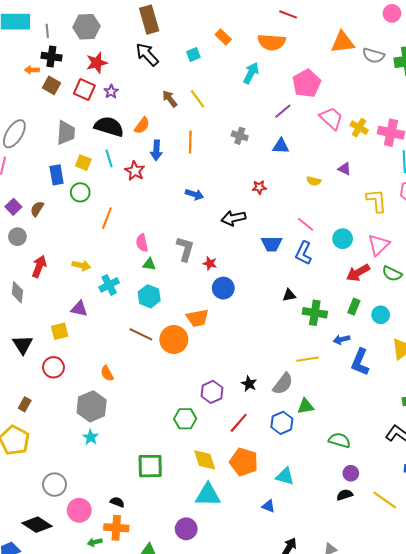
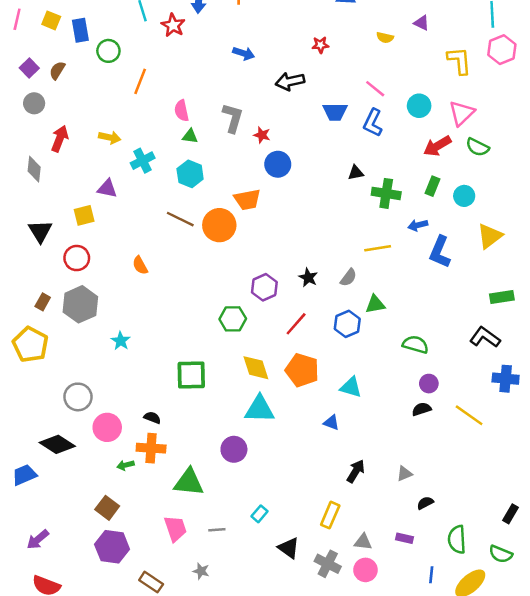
yellow square: (83, 163) -> (51, 20), moved
gray semicircle: (283, 384) -> (348, 278), size x0.7
gray hexagon: (92, 406) -> (80, 304), moved

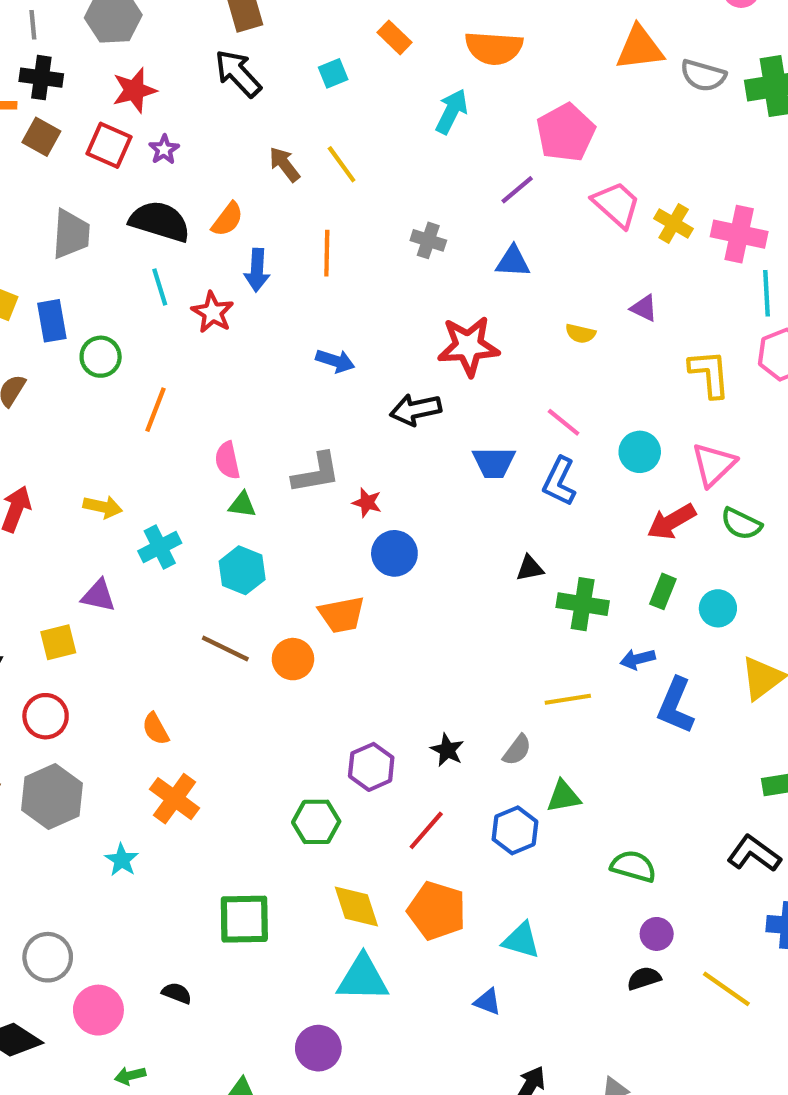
red star: (320, 45) -> (468, 346), size x2.0
gray L-shape: (233, 118) -> (316, 473), turned 64
orange circle: (219, 225) -> (293, 659), size x0.7
orange cross: (151, 448) -> (175, 799), moved, turned 32

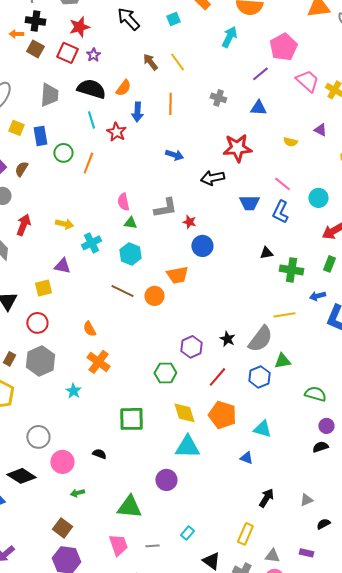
orange line: (156, 410) -> (88, 163), moved
gray semicircle: (517, 750) -> (260, 339), size x1.8

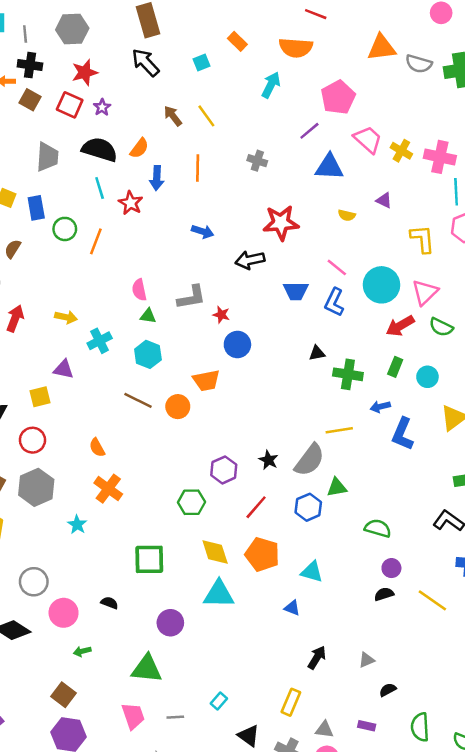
blue triangle: (258, 108) -> (329, 167), moved, size x1.4
cyan circle: (318, 198) -> (382, 285), size x1.5
purple circle: (166, 480) -> (170, 623), moved

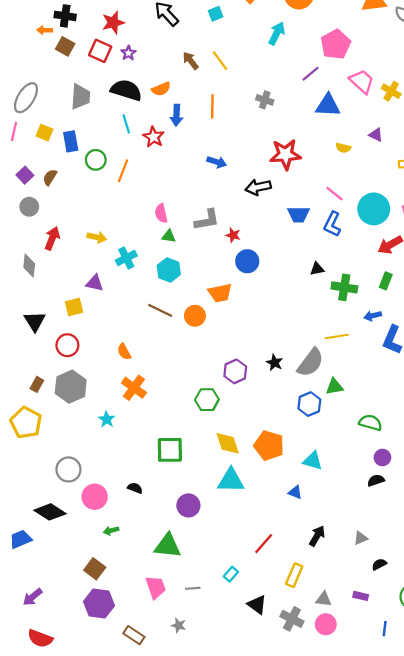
orange semicircle: (139, 148) -> (161, 89), turned 30
red line: (256, 507) -> (264, 544), moved

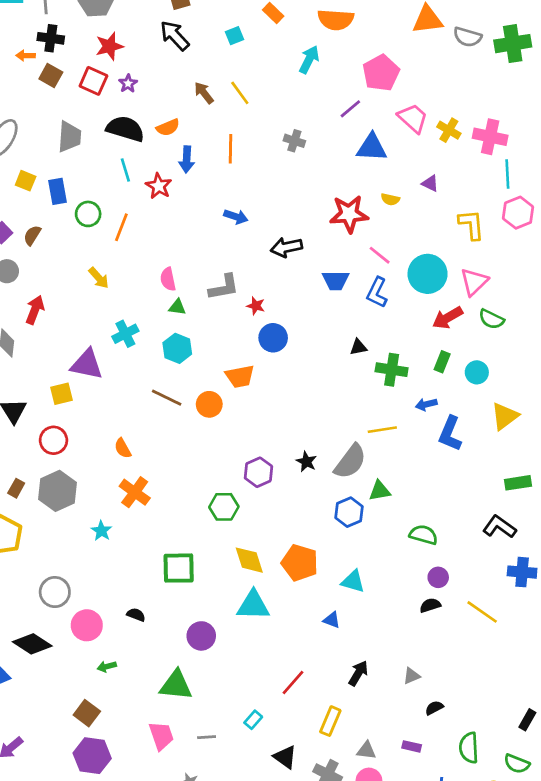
red star: (285, 154) -> (349, 214), moved
yellow arrow: (97, 237) -> (99, 278), moved, turned 36
purple triangle: (95, 283) -> (87, 364), size x1.5

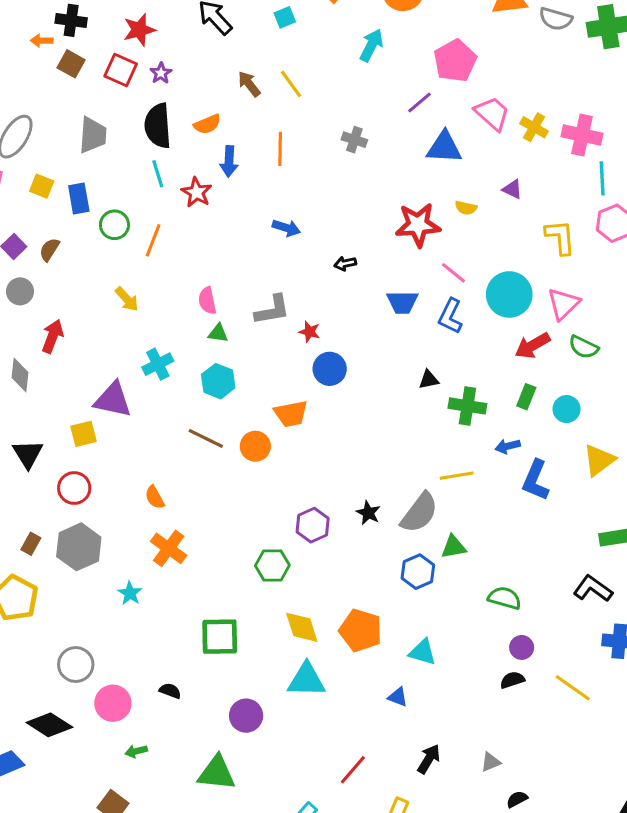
black semicircle: (125, 129) -> (158, 126), turned -111
black arrow: (286, 247) -> (345, 264), size x0.6

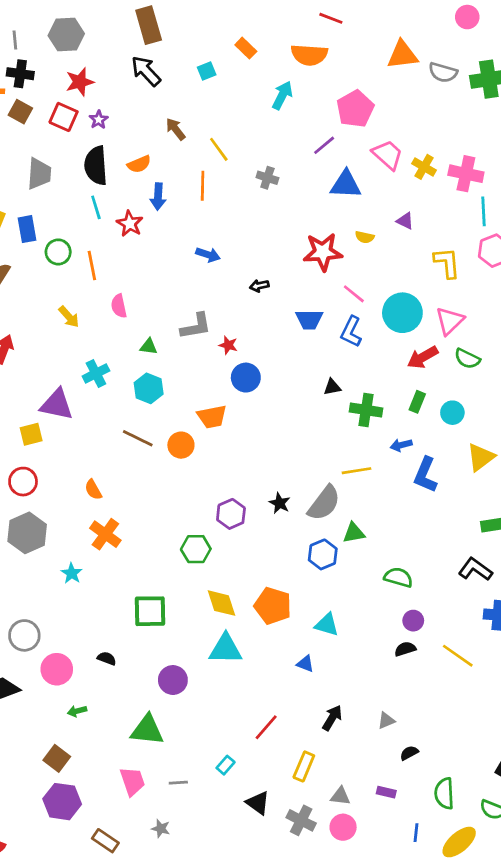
yellow line: (291, 84) -> (219, 149), moved
orange line: (153, 240) -> (92, 265), turned -32
pink semicircle: (207, 301) -> (119, 306), moved

